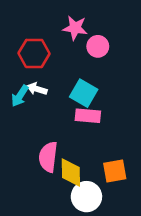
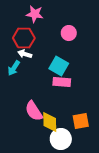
pink star: (75, 28) -> (35, 14), moved
white arrow: (37, 89) -> (25, 54), moved
pink semicircle: (48, 157) -> (34, 111), turned -40

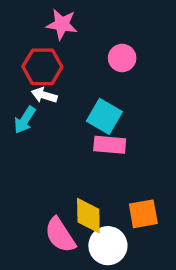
pink semicircle: (34, 111) -> (60, 235), moved

